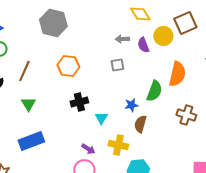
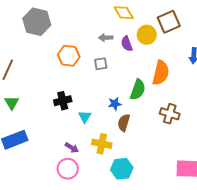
orange hexagon: (68, 66) -> (69, 56), moved

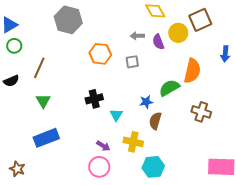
green semicircle: (138, 90) -> (169, 88), turned -140

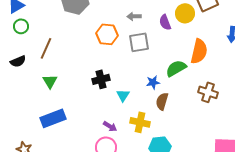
gray arrow: (137, 36) -> (134, 16), moved
gray square: (132, 62) -> (139, 42), size x1.5

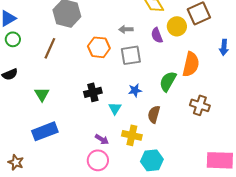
brown line: (46, 48) -> (50, 48), moved
green semicircle: (176, 68) -> (168, 81), turned -30
blue star: (153, 82) -> (135, 90), moved

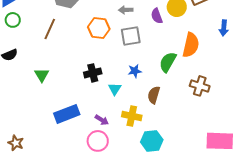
blue rectangle: (45, 131) -> (67, 114), moved

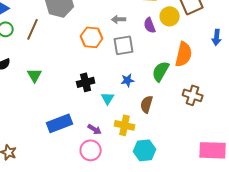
brown line: (50, 29) -> (33, 29), moved
green triangle: (42, 75) -> (35, 75), moved

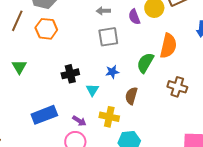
orange hexagon: (92, 37) -> (46, 29), moved

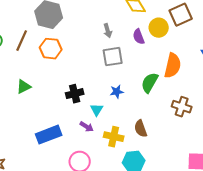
gray arrow: (103, 11) -> (108, 31), turned -104
green triangle: (19, 67) -> (24, 87), turned 35
brown semicircle: (131, 96) -> (141, 129), moved, turned -36
purple arrow: (79, 121) -> (87, 127), moved

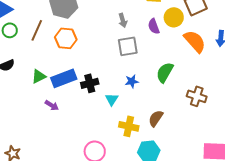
orange semicircle: (173, 66) -> (195, 41), moved, turned -55
purple arrow: (87, 127) -> (52, 105), moved
brown semicircle: (141, 129) -> (156, 118), turned 54
blue rectangle: (49, 135) -> (64, 78), moved

